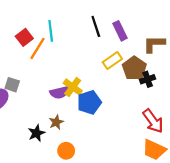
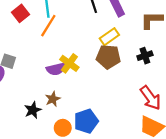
orange line: (38, 48) -> (48, 26), moved
brown pentagon: (134, 68) -> (108, 57), moved, turned -30
blue pentagon: (89, 102) -> (86, 121), moved

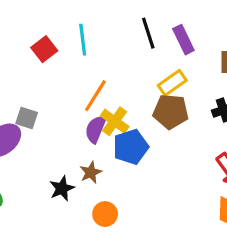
orange line: (48, 26) -> (95, 96), moved
purple semicircle: (56, 69) -> (95, 129), turned 126
blue pentagon: (86, 121) -> (131, 147), moved

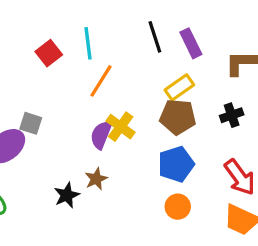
orange line: (95, 96) -> (101, 81), moved
blue pentagon: (131, 147) -> (176, 164), moved
orange circle: (105, 214) -> (178, 207), moved

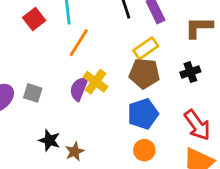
gray square: (31, 123) -> (33, 93), moved
brown star: (96, 179) -> (75, 152), moved
black star: (67, 195) -> (49, 140), turned -30

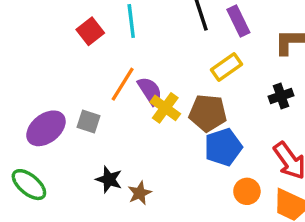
orange line: (79, 43) -> (123, 84), moved
brown pentagon: (144, 73) -> (208, 113), moved
purple semicircle: (79, 89) -> (150, 91), moved, turned 125
orange circle: (144, 150) -> (247, 191), moved

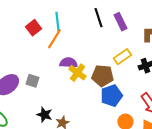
yellow rectangle: (227, 67) -> (122, 57), moved
orange line: (123, 84) -> (54, 39), moved
purple semicircle: (150, 91) -> (68, 63), turned -54

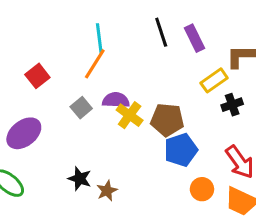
red square: (33, 28) -> (37, 76), moved
yellow rectangle: (122, 57) -> (214, 80), moved
gray square: (32, 81) -> (81, 108), moved, turned 32

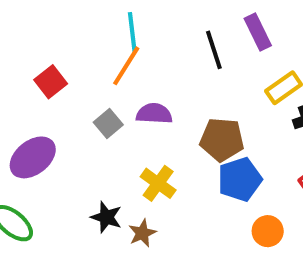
black line: (161, 32) -> (214, 50), moved
yellow cross: (130, 115) -> (158, 183), moved

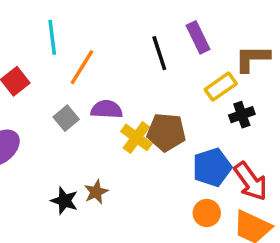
cyan line: (132, 32) -> (52, 37), moved
blue pentagon: (240, 179) -> (212, 167), moved
yellow cross: (158, 183) -> (136, 137), moved
brown star: (142, 233) -> (96, 192), moved

